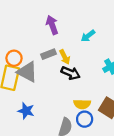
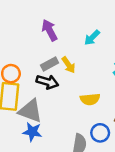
gray triangle: (27, 72) -> (30, 111), moved
black arrow: (71, 73) -> (47, 82), moved
yellow semicircle: (82, 104) -> (90, 99), moved

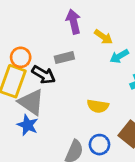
cyan arrow: (92, 38) -> (119, 56), moved
yellow arrow: (69, 65) -> (103, 37), moved, turned -35
black arrow: (47, 82) -> (44, 75), moved

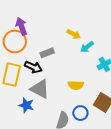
purple arrow: (73, 22) -> (21, 26), moved
orange circle: (21, 57) -> (15, 41), moved, size x1.5
gray triangle: (31, 102) -> (40, 89), moved

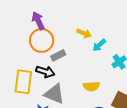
purple arrow: (21, 26) -> (38, 21), moved
orange circle: (15, 41) -> (42, 40), moved

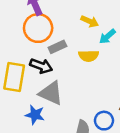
yellow semicircle: (91, 86) -> (89, 56), moved

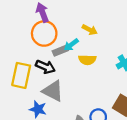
cyan arrow: (107, 36) -> (71, 45), moved

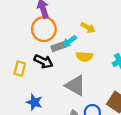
yellow rectangle: (21, 75) -> (20, 69), size x0.6
gray triangle: (53, 91) -> (75, 85), moved

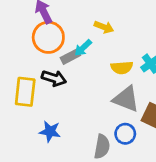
yellow semicircle: (84, 57) -> (122, 68), moved
yellow rectangle: (20, 69) -> (25, 92), size x1.5
gray triangle: (75, 85) -> (126, 99), moved

